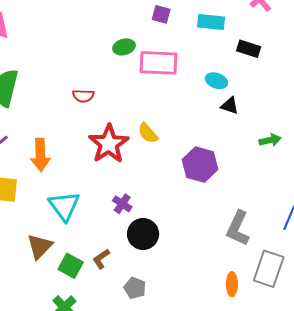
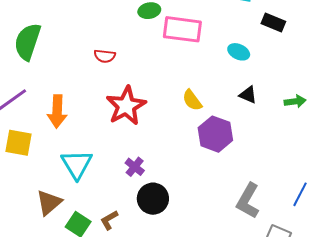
black triangle: (230, 106) -> (248, 95), moved
yellow semicircle: (148, 133) -> (192, 100), moved
green arrow: (270, 140) -> (295, 101), moved

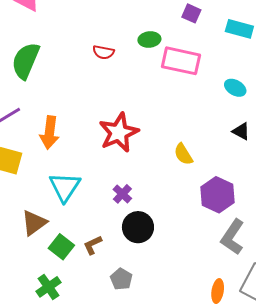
red semicircle: (105, 56) -> (103, 52), moved
yellow semicircle: (192, 100) -> (183, 154), moved
purple hexagon: (215, 134) -> (218, 195), moved

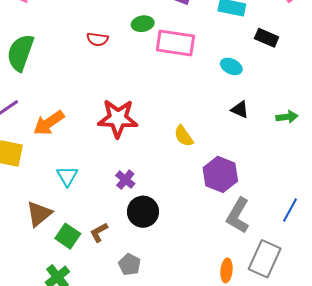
orange arrow: (50, 133) -> (49, 123), turned 52
red star: (119, 133) -> (118, 118), turned 30
cyan triangle: (65, 187) -> (67, 176), size x0.7

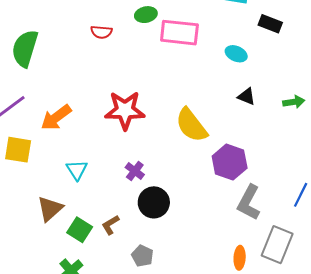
yellow semicircle: (184, 136) -> (191, 125), size x1.6

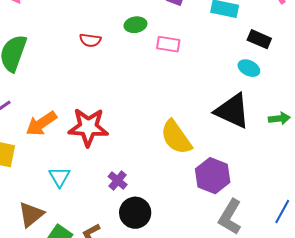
pink rectangle: (179, 33) -> (168, 44), size x0.6
cyan ellipse: (236, 54) -> (249, 68), moved
black triangle: (247, 96) -> (232, 111), size x2.0
red star: (125, 110) -> (88, 127), moved

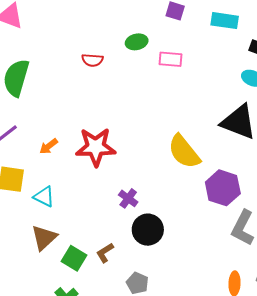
orange arrow: (41, 124) -> (49, 146), size x0.6
cyan triangle: (60, 177) -> (44, 197), moved, turned -30

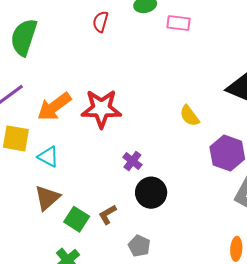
red semicircle: (92, 60) -> (100, 22), turned 100
orange arrow: (49, 146) -> (54, 107), size x1.8
yellow semicircle: (184, 152) -> (189, 116), size x0.6

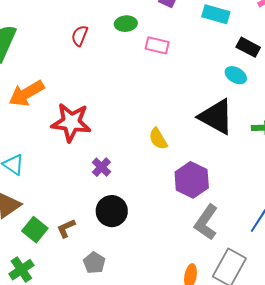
orange arrow: (54, 107) -> (26, 93), moved
purple cross: (132, 161) -> (101, 167), moved

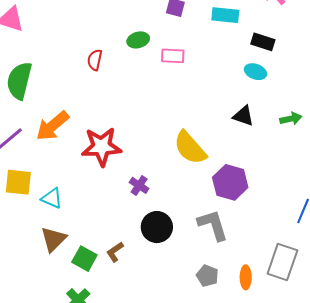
black triangle: (216, 117) -> (243, 116), size x0.6
yellow semicircle: (158, 139) -> (190, 148), size x1.6
gray L-shape: (206, 222) -> (213, 225), moved, turned 138
gray pentagon: (94, 263) -> (207, 276), moved

